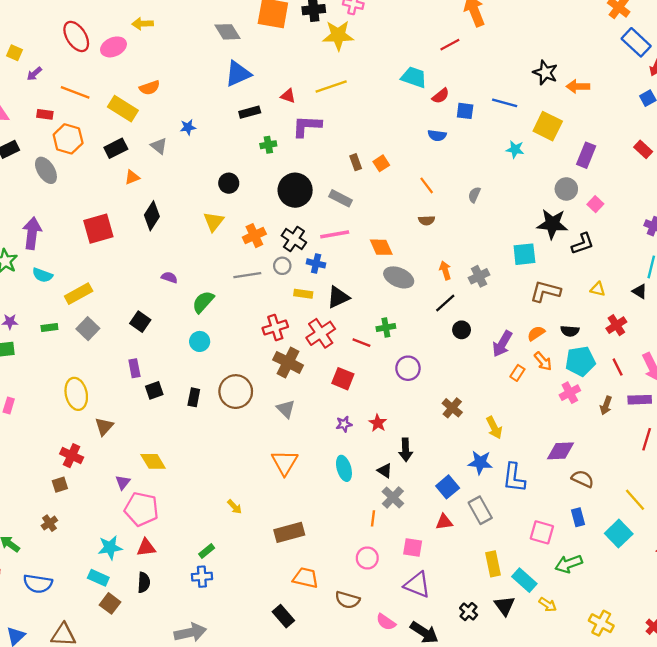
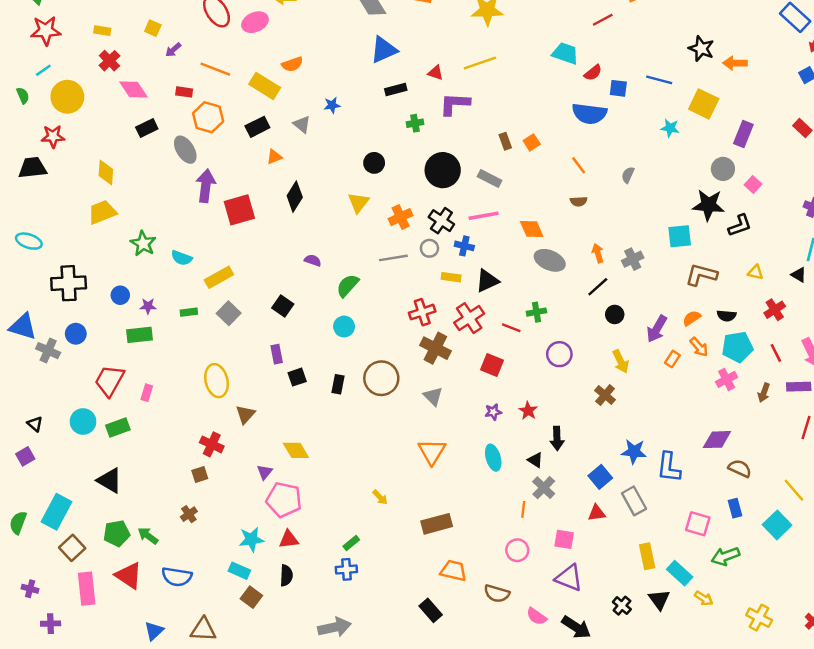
blue semicircle: (437, 135) -> (589, 114), size x1.8
purple arrow: (32, 233) -> (206, 186), moved
yellow arrow: (494, 428) -> (621, 361), moved

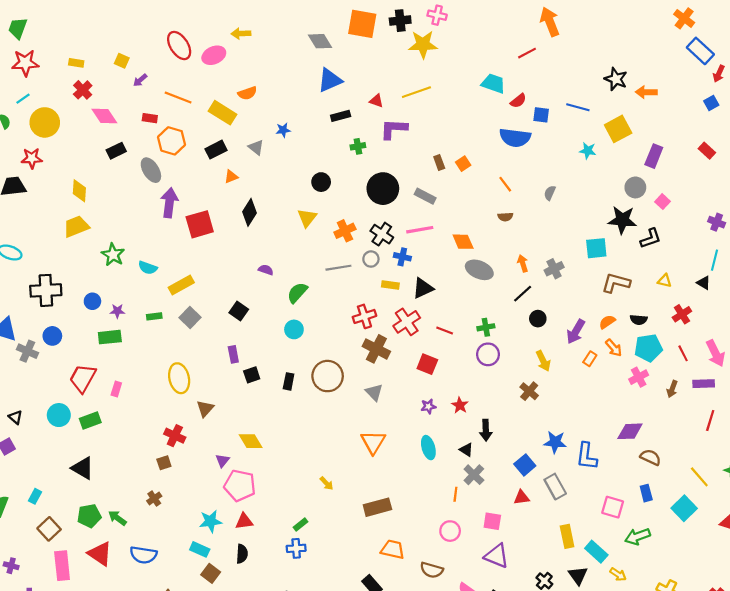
yellow square: (704, 104) -> (618, 129), turned 36
green cross: (536, 312) -> (486, 327), moved
cyan rectangle: (57, 512) -> (35, 496), size x0.5

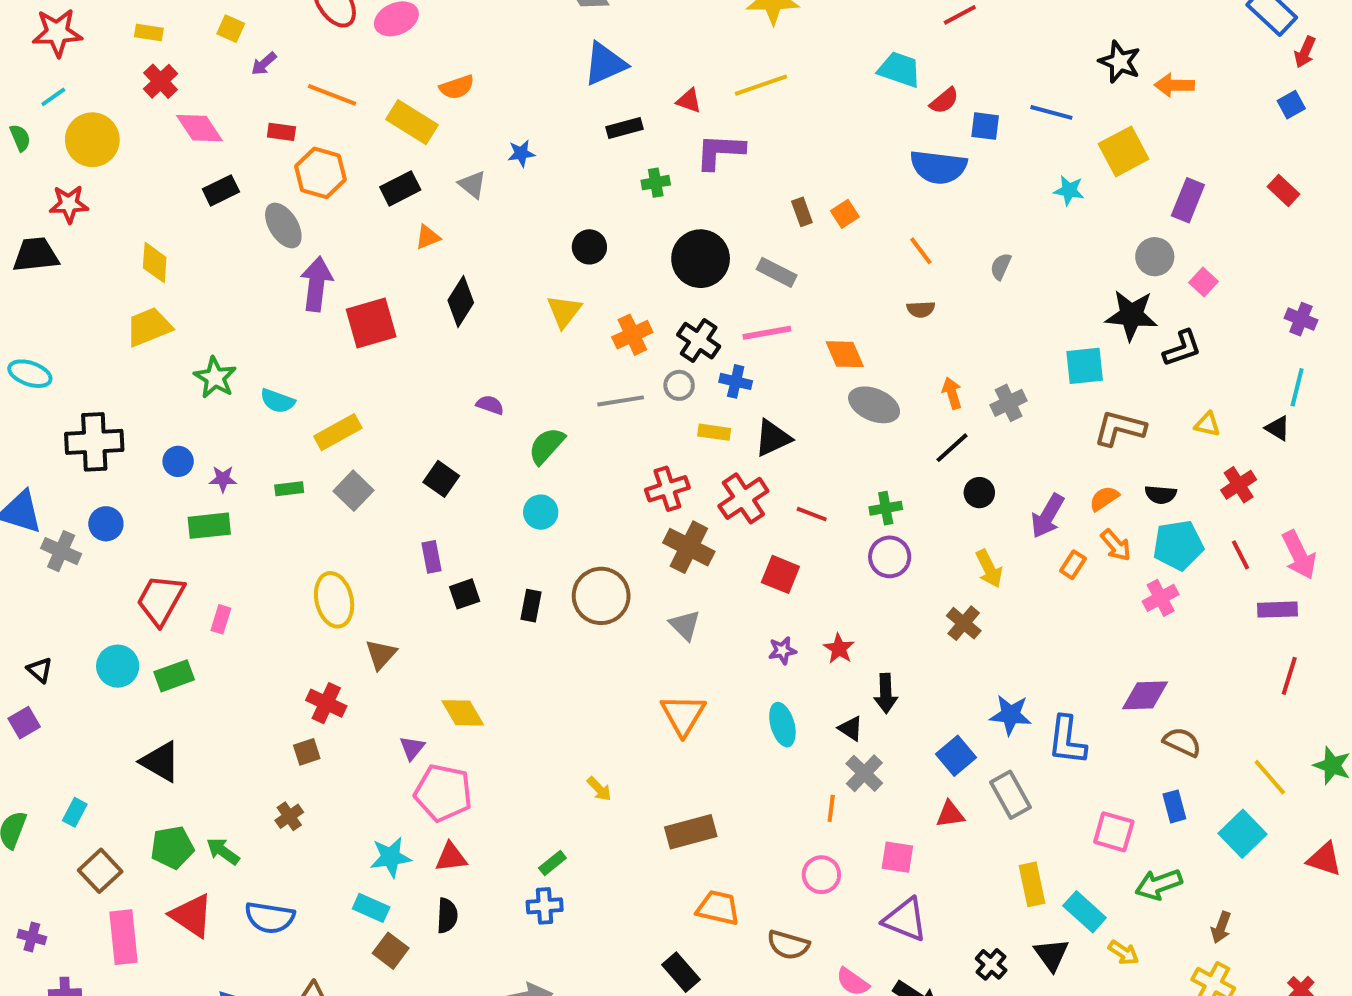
brown arrow: (672, 389) -> (1221, 927), moved

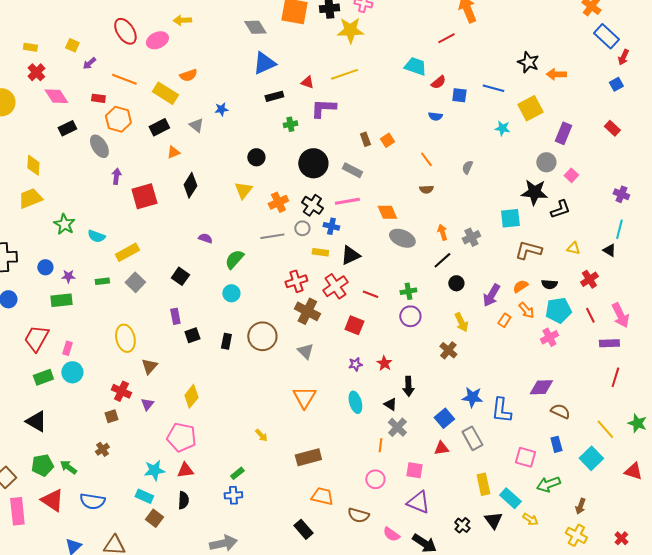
blue semicircle: (938, 167) -> (435, 116), size x0.5
purple arrow: (316, 284) -> (116, 176), size x0.6
cyan circle: (118, 666) -> (72, 372), moved
yellow diamond: (463, 713) -> (191, 396), turned 70
purple triangle: (412, 748) -> (147, 404), moved

